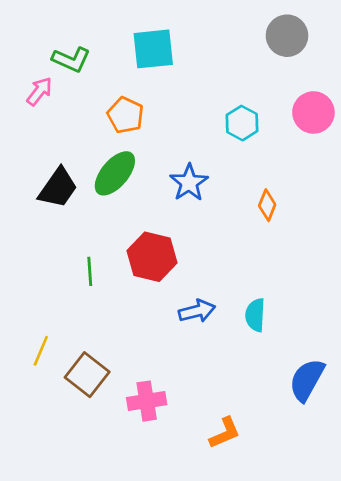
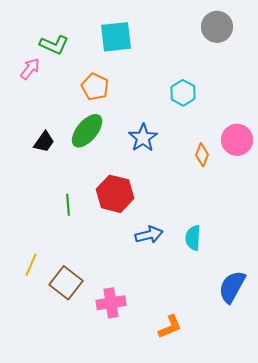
pink circle: (313, 112) -> (237, 140), moved
black trapezoid: (58, 188) -> (44, 142), size x0.7

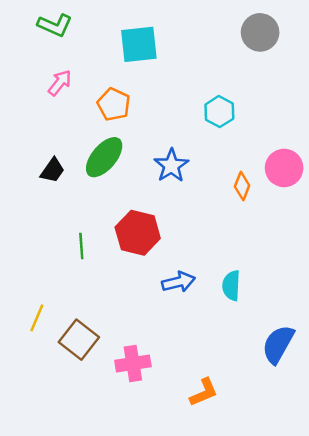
green L-shape: (54, 45) -> (55, 25), moved
pink arrow: (30, 69) -> (60, 83), moved

